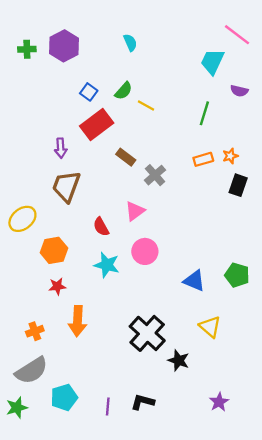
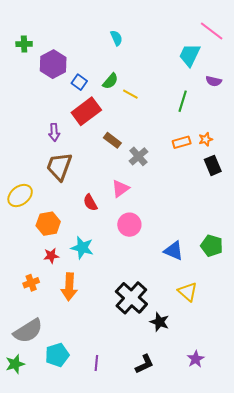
purple hexagon: (64, 46) -> (53, 64), moved
black rectangle: (238, 185) -> (213, 165), turned -42
cyan star: (107, 265) -> (82, 248), moved
orange cross: (35, 331) -> (31, 283), moved
black L-shape: (143, 402) -> (144, 364), moved, turned 140

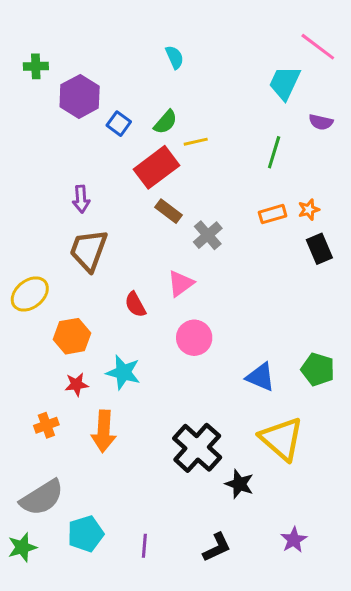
yellow line: (130, 94) -> (196, 142), turned -42
red rectangle: (86, 111) -> (156, 167), moved
yellow triangle: (188, 292) -> (282, 439), size x1.5

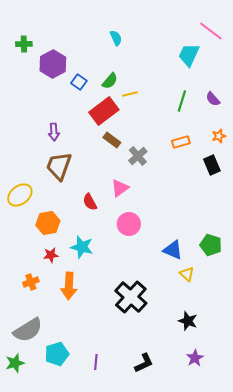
purple semicircle: (321, 122) -> (213, 99), moved, turned 35
orange star: (309, 210) -> (219, 136), moved
yellow triangle: (282, 439) -> (187, 274), moved, size x0.5
black star: (239, 484) -> (188, 321), moved

